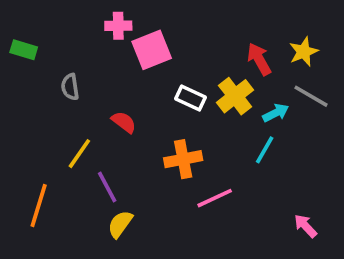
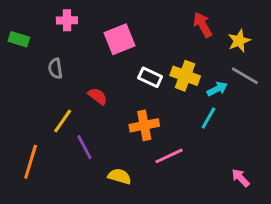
pink cross: (118, 26) -> (67, 20), moved
red arrow: (259, 59) -> (203, 25), moved
yellow cross: (235, 96) -> (185, 76), turned -32
yellow semicircle: (120, 224) -> (119, 176), moved, turned 70

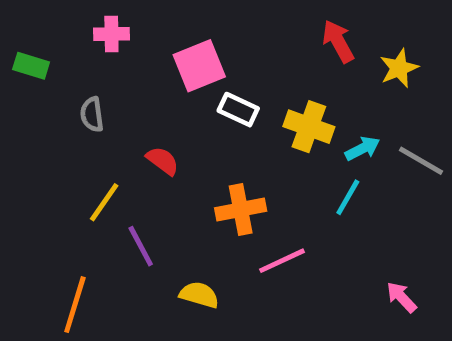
gray line: (245, 76) -> (421, 161), moved
white rectangle: (150, 77) -> (238, 110), moved
orange line: (31, 162) -> (75, 305), moved

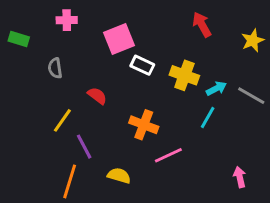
yellow star: (399, 68) -> (253, 40), moved
orange cross: (241, 209) -> (144, 125), turned 32
pink arrow: (401, 297) -> (240, 177), turned 30
orange line: (75, 305) -> (70, 181), moved

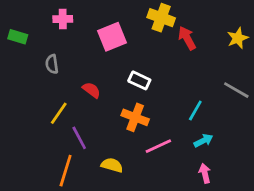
red arrow: (202, 24) -> (187, 38), moved
white rectangle: (142, 65) -> (139, 80), moved
yellow cross: (184, 75) -> (161, 18), moved
cyan arrow: (216, 88) -> (204, 141), moved
pink arrow: (240, 177) -> (205, 173), moved

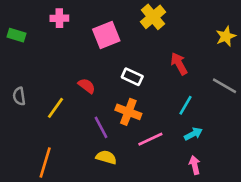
yellow cross: (161, 18) -> (153, 17), turned 30
red arrow: (187, 38) -> (179, 64), moved
gray semicircle: (52, 64) -> (19, 96), moved
purple line: (79, 138) -> (101, 127), moved
orange line: (66, 171) -> (45, 163), moved

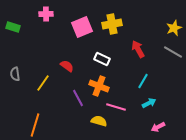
yellow cross: (153, 17) -> (112, 24), moved, turned 30
gray line: (225, 86) -> (173, 52), moved
pink line: (150, 139) -> (116, 107), turned 42
yellow semicircle: (106, 157) -> (99, 121), moved
pink arrow: (195, 165) -> (158, 127), moved, turned -104

